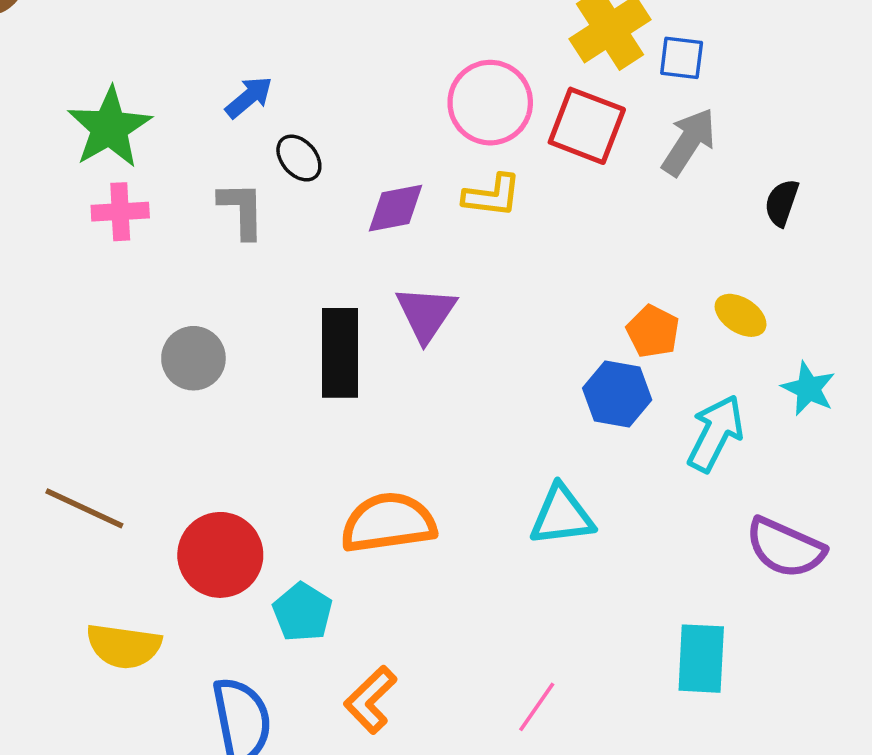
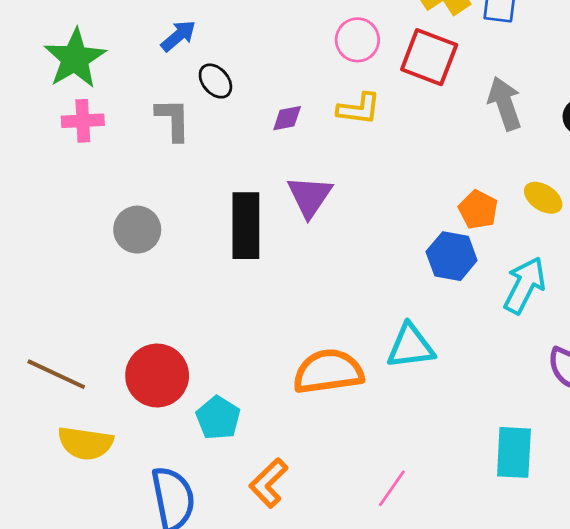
pink circle: (490, 103) -> (357, 40), size x0.7
gray arrow: (689, 142) -> (505, 104), moved, turned -52
purple diamond: (395, 208) -> (287, 118), size x0.7
brown line: (84, 508) -> (56, 374), moved
orange semicircle: (388, 523) -> (328, 372), moved

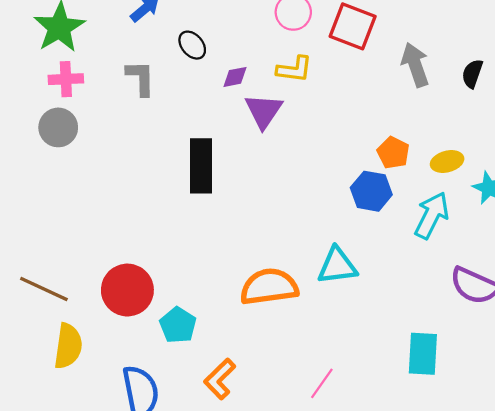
black ellipse: (215, 81) -> (192, 45), moved
purple triangle: (310, 196) -> (264, 111), moved
yellow ellipse: (543, 198) -> (447, 162), moved, turned -48
gray circle: (137, 230) -> (58, 127), moved
yellow semicircle: (85, 443) -> (68, 346), turned -90

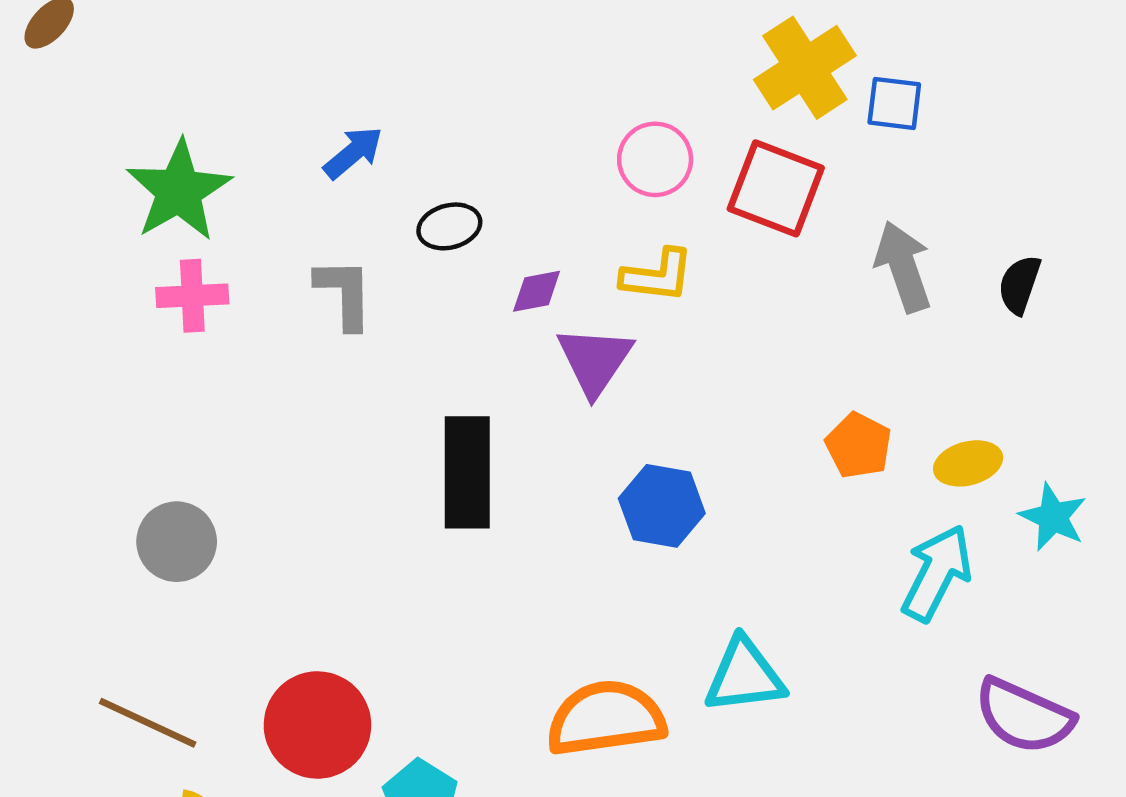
black ellipse: (192, 45) -> (449, 226), turned -64
gray circle: (58, 127) -> (177, 542), moved
blue hexagon: (371, 191) -> (662, 506), moved

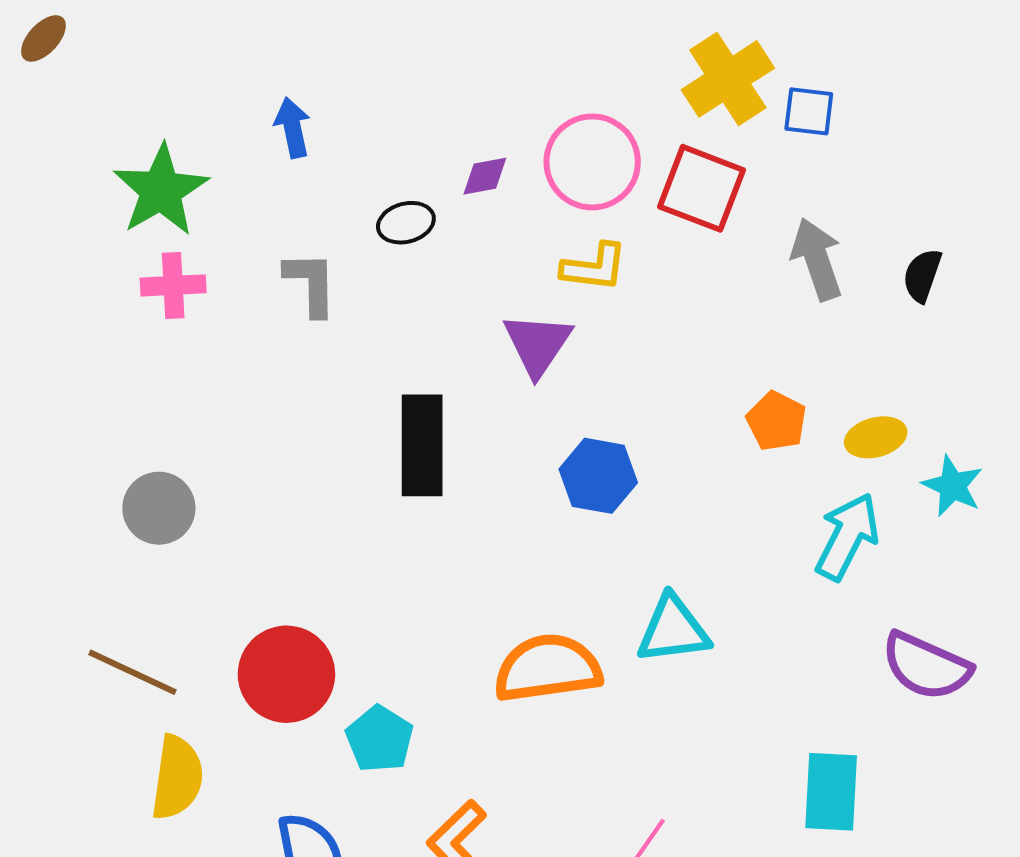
blue arrow: (353, 153) -> (293, 128), moved, turned -62
pink circle: (655, 159) -> (592, 162), size x1.4
purple diamond: (537, 291) -> (485, 176), moved

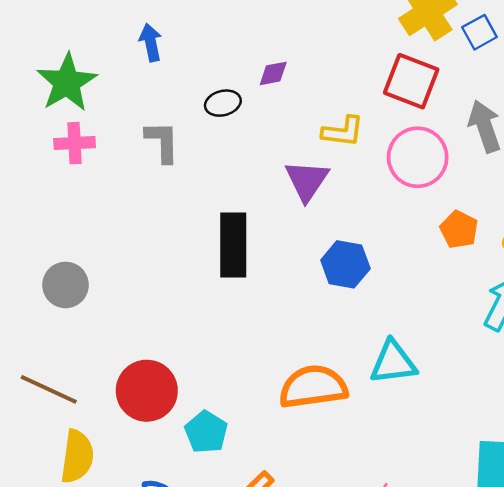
blue square: (809, 111) -> (480, 32), turned -36
pink circle: (592, 162) -> (418, 157), moved

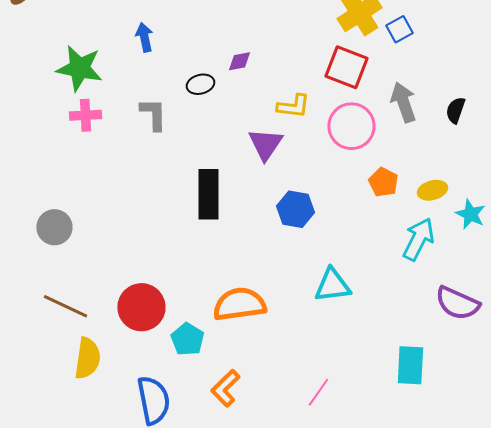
green star: (67, 82) -> (79, 68), turned -30
gray circle: (66, 285) -> (54, 227), moved
orange semicircle: (313, 387) -> (239, 304), moved

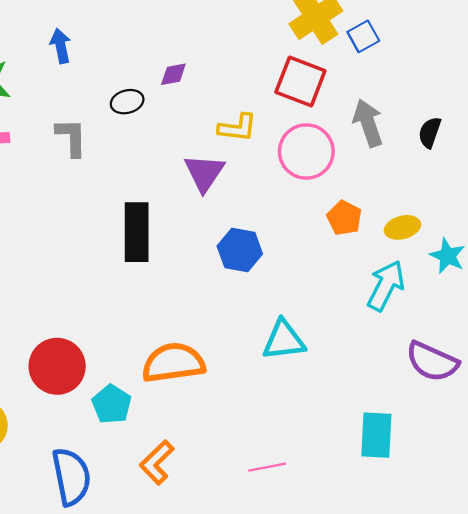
pink line: (318, 392) -> (267, 467), turned 44

